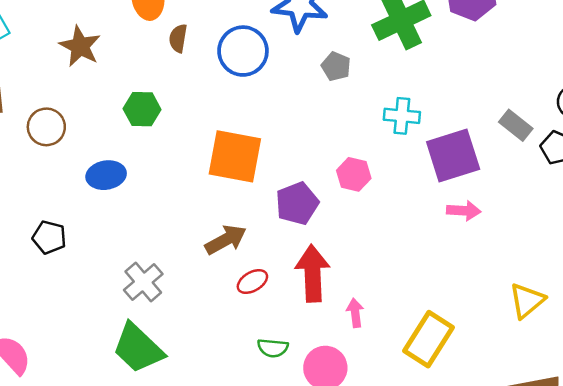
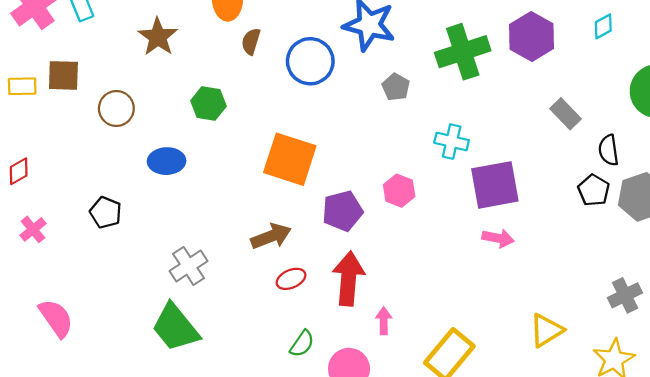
gray rectangle: (516, 125) -> (566, 114), moved
green semicircle: (273, 348) -> (302, 344), turned -68

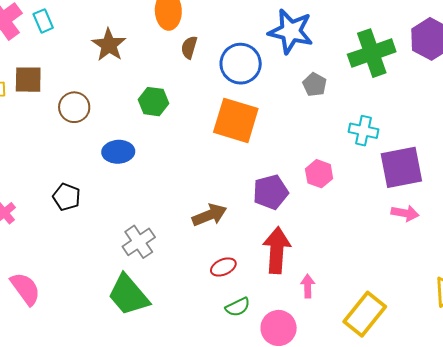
orange square: (290, 159) -> (236, 120), moved
red ellipse: (291, 279) -> (223, 267), moved
green semicircle: (302, 344) -> (238, 307), turned 30

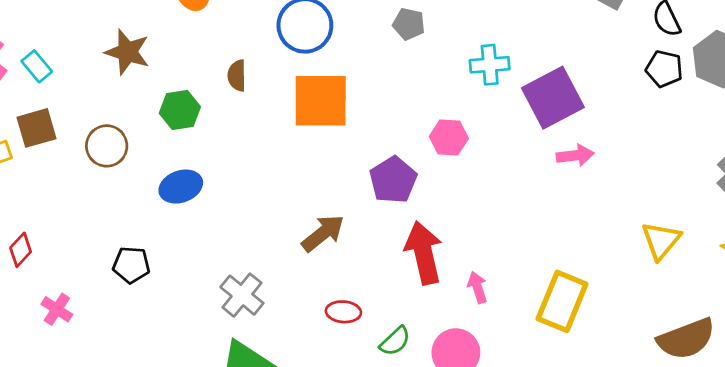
cyan rectangle: (43, 21) -> (37, 66), moved
brown semicircle: (189, 47) -> (237, 76), moved
green hexagon: (153, 102) -> (180, 110), moved
red ellipse: (223, 267) -> (343, 312), moved, turned 45

